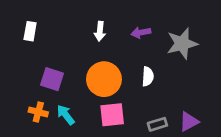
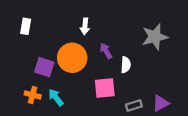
purple arrow: (141, 33) -> (106, 51), moved, turned 70
orange circle: (104, 79) -> (72, 58), moved
pink square: (112, 115) -> (105, 88), moved

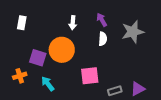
purple arrow: (106, 51) -> (102, 20), moved
white semicircle: (126, 65) -> (103, 39), moved
orange cross: (33, 95) -> (20, 76), moved, turned -32

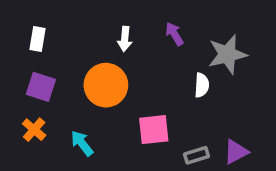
white semicircle: (103, 39) -> (202, 85), moved
purple square: (38, 58) -> (41, 87), moved
orange cross: (20, 76) -> (34, 130), turned -32

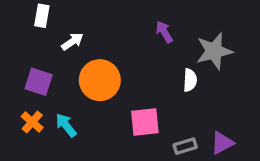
white rectangle: (37, 39) -> (42, 16), moved
white arrow: (125, 39) -> (72, 42), moved, turned -130
cyan arrow: (82, 143) -> (66, 125), moved

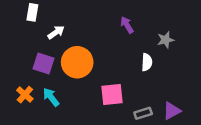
gray star: (214, 51) -> (166, 40), size x0.6
purple square: (39, 82) -> (44, 63), moved

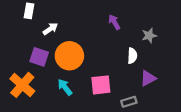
orange cross: (25, 95) -> (22, 85), size x1.6
cyan arrow: (51, 97) -> (65, 87), moved
purple triangle: (172, 111) -> (148, 78), moved

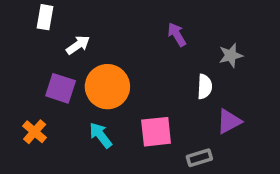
orange cross: (22, 85) -> (35, 132), size x0.6

